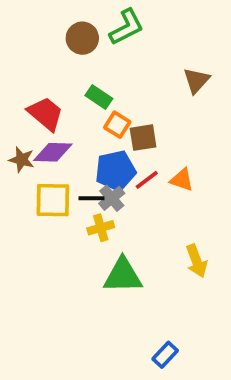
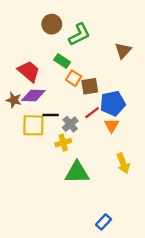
green L-shape: (126, 27) -> (79, 34), moved
blue pentagon: (115, 171) -> (113, 103), moved
orange triangle: (182, 180) -> (112, 125), moved, turned 42
black line: (92, 198) -> (51, 115), moved

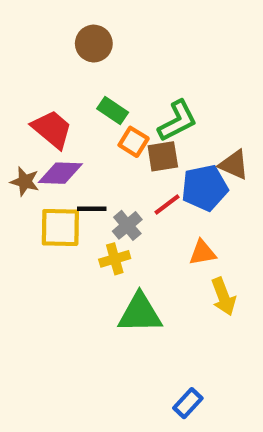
green L-shape: (79, 34) -> (177, 121), moved
brown triangle: (123, 51) -> (234, 165), moved, turned -48
orange triangle: (112, 125) -> (203, 253), moved, turned 49

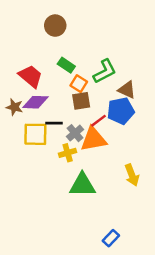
brown square: (163, 156) -> (81, 101), moved
brown triangle: (234, 165) -> (127, 90), moved
orange triangle: (203, 253) -> (94, 139), moved, size x1.6

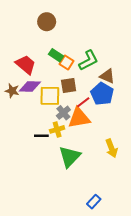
orange square: (79, 84) -> (67, 63), moved
blue pentagon: (121, 111) -> (102, 94), turned -30
black line: (54, 123) -> (41, 136), moved
yellow square: (35, 134) -> (50, 96), moved
green triangle: (82, 185) -> (70, 157), turned -45

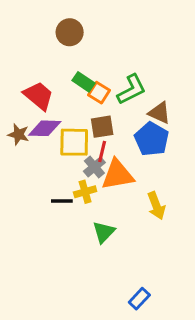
red line: (83, 102) -> (102, 151), moved, turned -40
yellow arrow: (111, 148) -> (156, 206), moved
green triangle: (70, 157) -> (104, 232), size x0.7

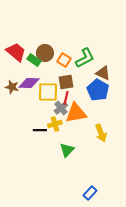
brown circle: (70, 32) -> (45, 53), moved
green rectangle: (84, 82) -> (34, 60), moved
red trapezoid: (39, 96) -> (16, 52), moved

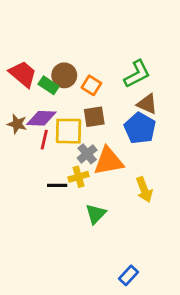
green L-shape: (85, 58) -> (137, 74), moved
red line: (66, 98) -> (44, 140), moved

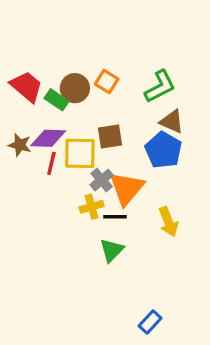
orange square: (91, 85) -> (107, 81), moved
orange triangle: (109, 161) -> (127, 188), turned -40
black line: (57, 185) -> (115, 217), moved

